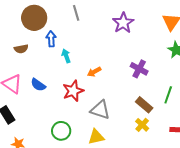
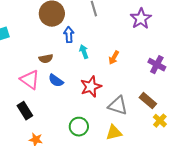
brown semicircle: (21, 49) -> (46, 59), moved
orange arrow: (94, 72) -> (114, 58), moved, turned -32
brown rectangle: (144, 105) -> (148, 101), moved

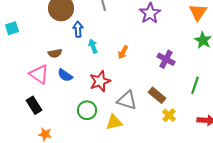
green circle: (79, 127) -> (87, 110), moved
yellow triangle: (114, 133) -> (114, 122), moved

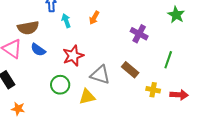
orange arrow: (123, 52) -> (94, 18), moved
brown semicircle: (55, 53) -> (28, 28), size x1.5
yellow cross: (169, 115) -> (153, 90), moved, turned -32

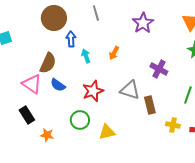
brown semicircle: (28, 28) -> (48, 63), turned -55
brown rectangle: (130, 70) -> (150, 105), turned 36
gray triangle: (100, 75) -> (130, 90), moved
orange star: (18, 109) -> (47, 135), moved

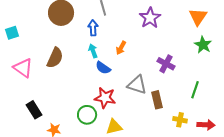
blue arrow: (71, 39) -> (93, 28), moved
pink triangle: (32, 84) -> (23, 68), moved
blue semicircle: (58, 85) -> (103, 68), moved
red star: (93, 91) -> (105, 98), moved, turned 30

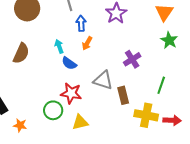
blue arrow: (93, 28) -> (81, 23), moved
purple cross: (166, 64) -> (132, 59), turned 30
yellow cross: (180, 120) -> (146, 115), size x1.6

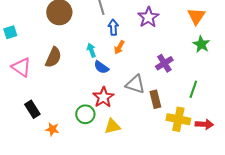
red star: (71, 93) -> (103, 97), turned 30

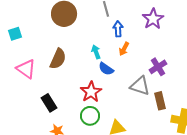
purple cross: (164, 63) -> (158, 67), moved
red star: (103, 97) -> (91, 92), moved
black rectangle: (32, 109) -> (49, 103), moved

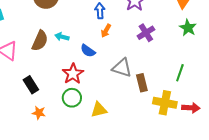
cyan arrow: (96, 52) -> (62, 37), moved, turned -56
purple cross: (158, 67) -> (146, 33), moved

